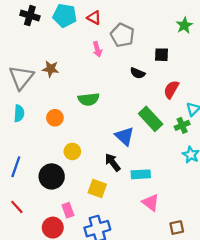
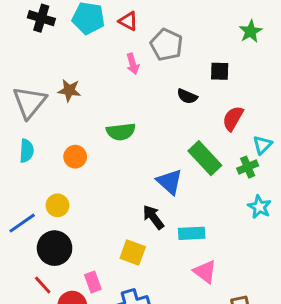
yellow circle: (72, 151) -> (57, 205), moved
blue line: (16, 167) -> (22, 223), turned 36
black circle: (52, 176) -> (55, 248), moved
red line: (17, 207) -> (43, 285), moved

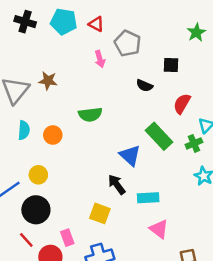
cyan semicircle: (27, 151) -> (24, 130), moved

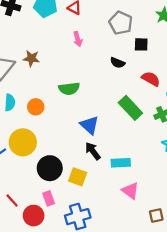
gray pentagon: (128, 43) -> (121, 23), moved
red semicircle: (182, 104) -> (151, 79), turned 90
blue triangle: (130, 156) -> (90, 125), moved
yellow circle: (38, 175) -> (23, 142), size x1.6
black circle: (36, 210) -> (50, 168), moved

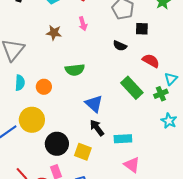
brown star: (31, 58) -> (54, 33), moved

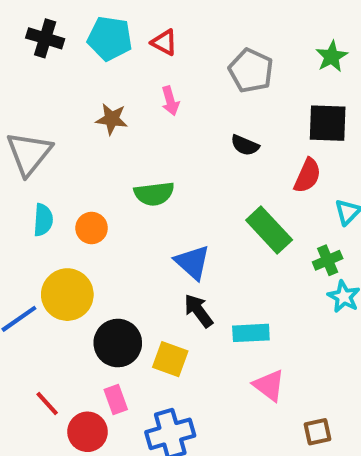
black square: (142, 29) -> (328, 123), moved, size x1.5
red semicircle: (151, 61) -> (307, 176), turned 84
green cross: (161, 94) -> (328, 260), moved

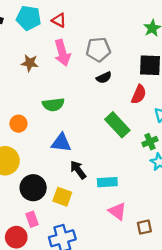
gray pentagon: (251, 71) -> (98, 49), moved, turned -30
pink arrow: (170, 101) -> (62, 53), size x1.6
black semicircle: (245, 145) -> (104, 78), turned -48
blue triangle: (192, 262) -> (61, 143), moved, turned -35
brown square: (318, 432) -> (144, 227), moved

